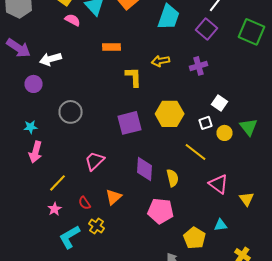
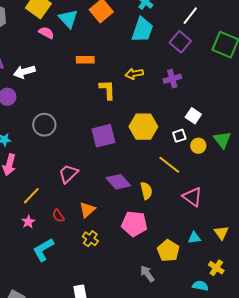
purple diamond: (144, 169) -> (118, 182), turned -45
yellow triangle: (246, 199) -> (221, 233), moved
yellow cross: (96, 226) -> (90, 239), moved

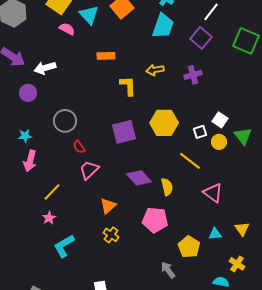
white square: (193, 116) -> (220, 120), moved
red semicircle: (58, 216) -> (79, 147), moved

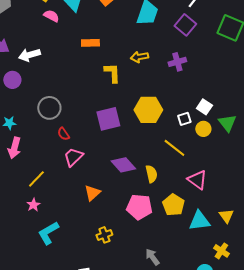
cyan triangle: (215, 234) -> (199, 221), size x1.6
yellow cross: (111, 235) -> (104, 235), moved, turned 35
yellow pentagon: (189, 247) -> (173, 205), moved

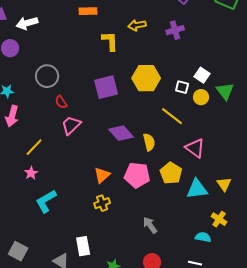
white square: (184, 119) -> (182, 87), turned 32
orange triangle: (92, 193) -> (102, 175), moved

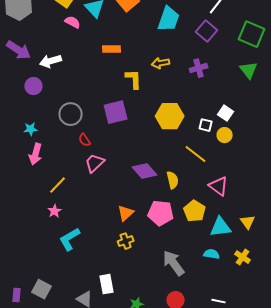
purple square: (106, 87) -> (116, 112), moved
green triangle: (225, 91) -> (249, 70), moved
gray arrow: (150, 225) -> (174, 263), size x1.5
cyan semicircle: (203, 237) -> (212, 254), moved

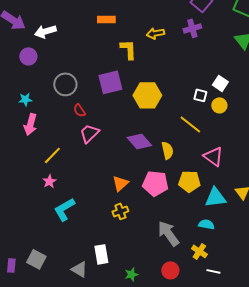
purple cross: (199, 68) -> (192, 28), moved
yellow hexagon: (170, 116) -> (147, 95), moved
yellow pentagon: (195, 211) -> (189, 181), turned -30
yellow cross: (243, 257) -> (199, 251), moved

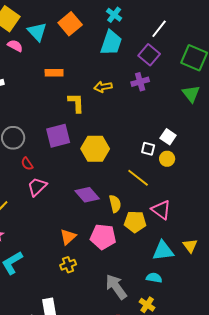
yellow pentagon: (189, 181) -> (135, 222), moved

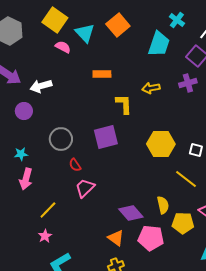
cyan cross: (114, 15) -> (177, 20), moved
yellow hexagon: (95, 149) -> (161, 144), moved
purple diamond: (87, 195) -> (131, 213), moved
orange triangle: (68, 237) -> (116, 238), turned -42

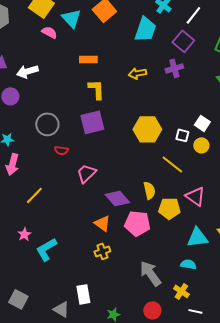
yellow L-shape: (124, 104) -> (96, 89), moved
red semicircle: (75, 165) -> (61, 150), turned -48
pink trapezoid: (85, 188) -> (86, 173), moved
pink star: (45, 236) -> (24, 234), moved

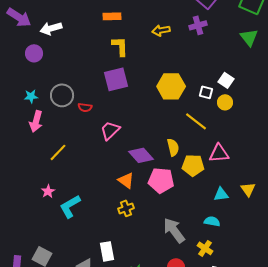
gray circle: (47, 124) -> (62, 95), moved
pink triangle: (195, 196) -> (219, 153), turned -40
cyan triangle: (197, 237) -> (221, 194), size x0.7

